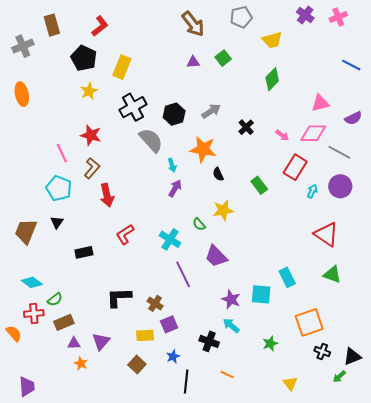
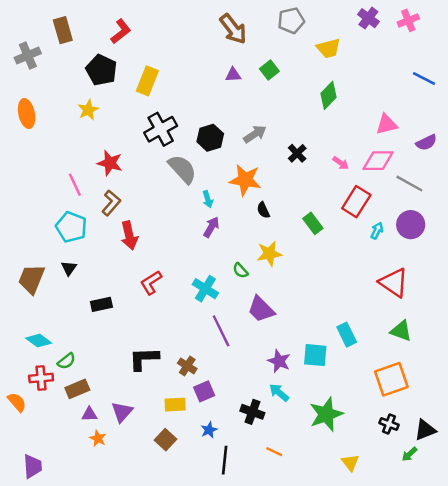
yellow star: (89, 91) -> (88, 110), moved
orange square: (309, 322) -> (391, 379), moved
green star: (270, 343) -> (326, 414), size x1.8

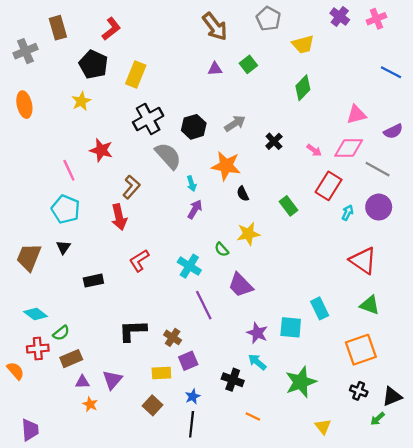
gray pentagon: (291, 20) -> (268, 19), turned -30
brown L-shape: (111, 203) -> (131, 187), moved
black line: (225, 460) -> (192, 424), moved

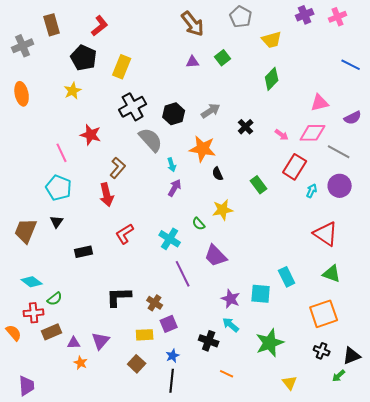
purple cross: (340, 17) -> (305, 15), turned 30
brown rectangle: (71, 359) -> (52, 332), moved

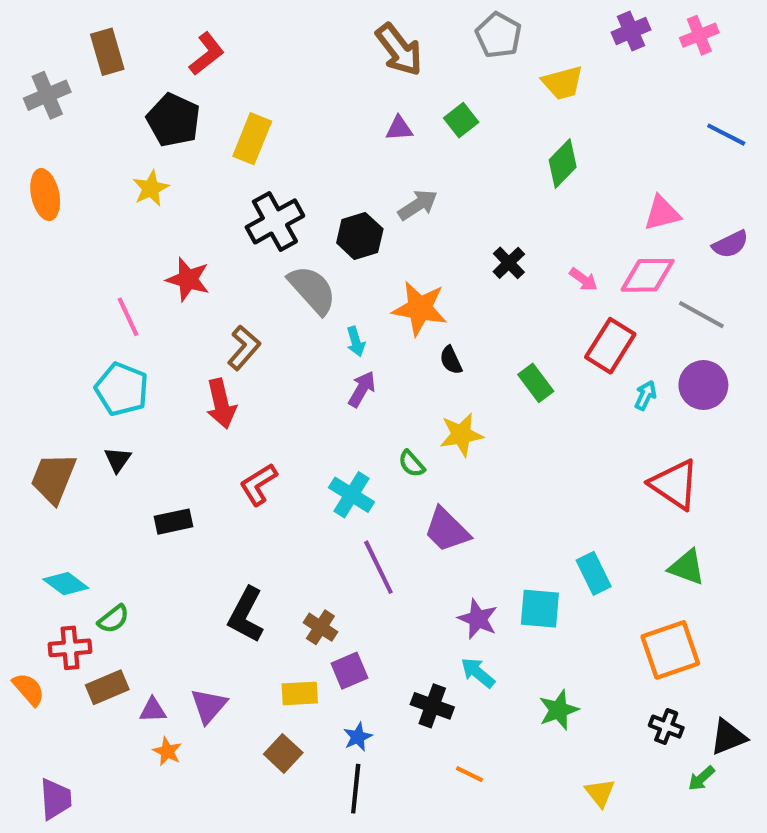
gray arrow: (211, 111) -> (418, 205), moved
black L-shape: (119, 297) -> (246, 615), turned -60
green star: (270, 343) -> (559, 710), size x0.7

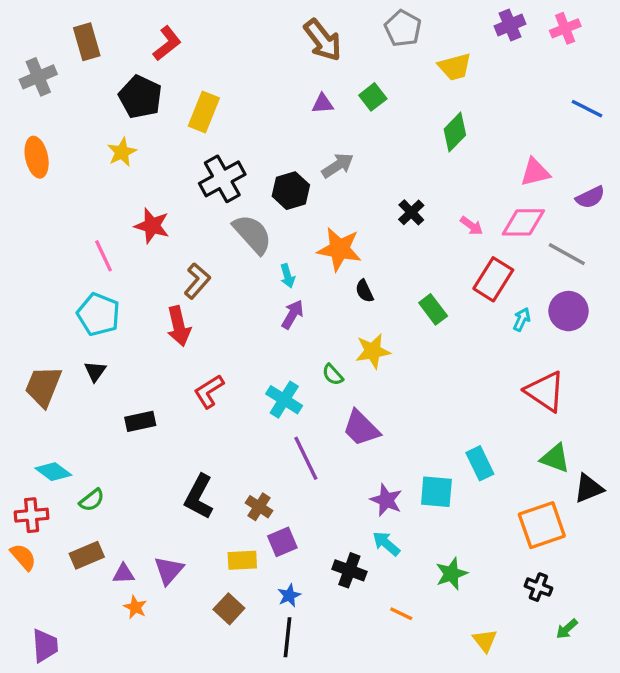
red cross: (70, 648) -> (32, 515), moved
black triangle: (728, 737) -> (589, 488), moved
orange line: (470, 774) -> (401, 614), moved

